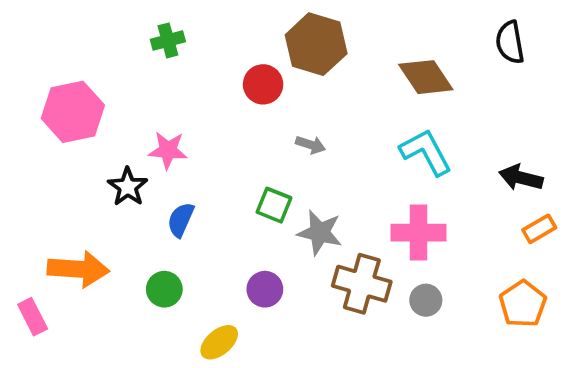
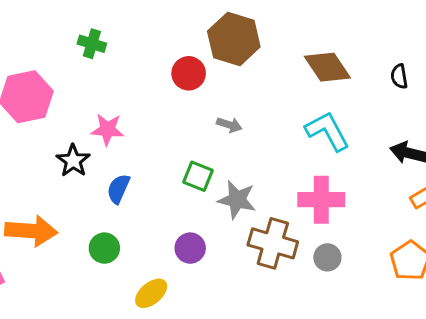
green cross: (168, 40) -> (92, 44), moved, turned 32
black semicircle: (510, 42) -> (399, 76), moved, size x0.7

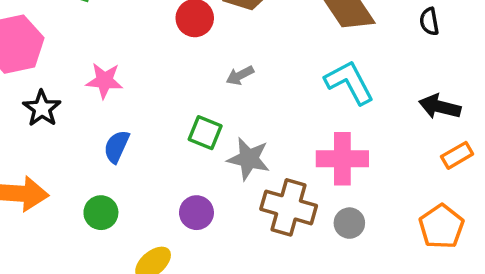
gray arrow: (229, 125) -> (240, 75), turned 135
black star: (73, 161) -> (42, 108), moved

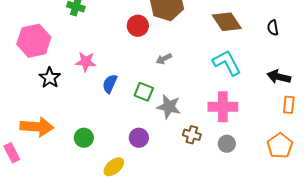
blue semicircle: (117, 147) -> (110, 84), moved
orange rectangle: (457, 155) -> (289, 105), turned -54
brown cross: (289, 207) -> (192, 135), size x0.6

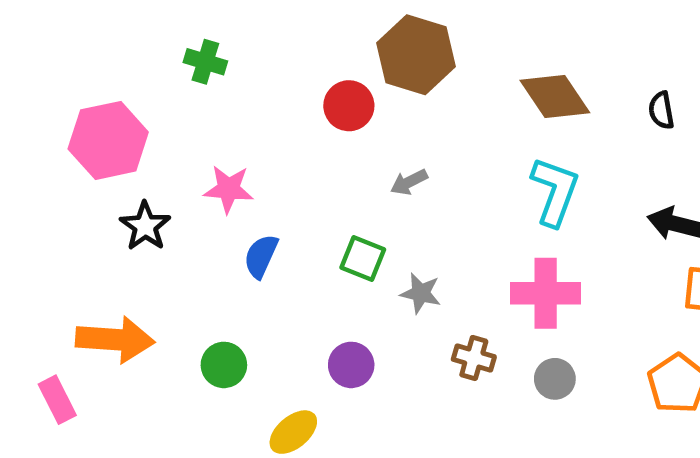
cyan L-shape: (227, 63) -> (555, 191), turned 48
blue semicircle: (110, 84) -> (261, 256), moved
gray star: (169, 107) -> (421, 293), size x0.7

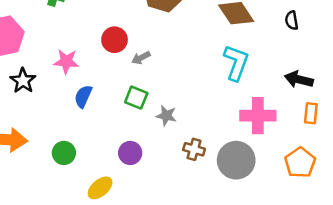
red circle: (349, 106) -> (115, 40), moved
gray arrow: (409, 182) -> (141, 58), moved
pink cross: (546, 293) -> (258, 116), moved
gray circle: (555, 379) -> (236, 160), size x1.8

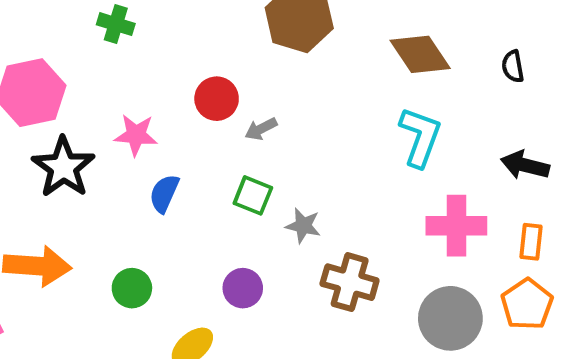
black star: (23, 81) -> (63, 167), size x1.4
orange rectangle: (311, 113) -> (531, 242), moved
brown cross: (194, 149) -> (350, 282), size x1.5
gray circle: (236, 160) -> (450, 318), moved

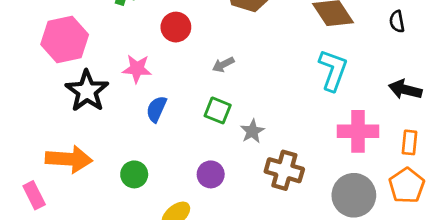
red circle: (217, 99) -> (176, 27), moved
gray star: (303, 226) -> (252, 131), turned 30

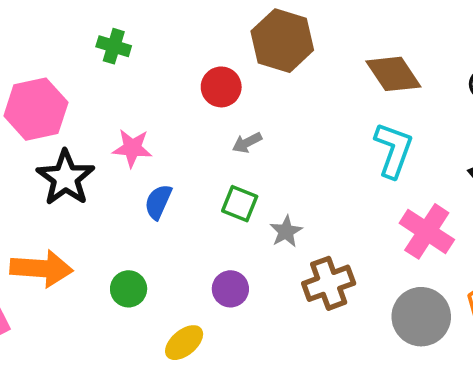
red circle: (176, 27) -> (221, 87), moved
pink cross: (358, 131) -> (427, 231), turned 33
brown cross: (284, 170) -> (329, 283), turned -36

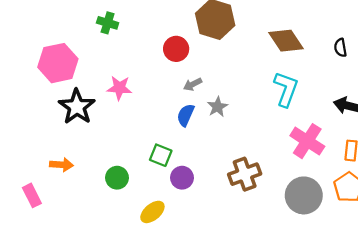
blue semicircle: (158, 202) -> (186, 115), moved
green square: (240, 204) -> (161, 155), moved
gray star: (286, 231) -> (217, 107), moved
orange arrow: (41, 268) -> (61, 165), size x0.6

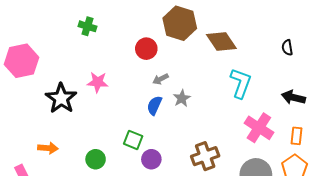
brown diamond: (286, 41) -> (221, 42), moved
pink hexagon: (58, 63) -> (22, 61), moved

